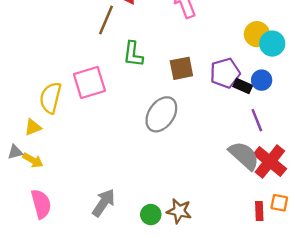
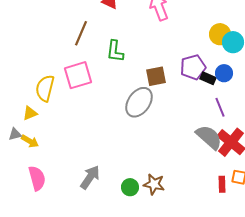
brown line: (106, 20) -> (81, 33), moved
brown square: (181, 68) -> (156, 76), moved

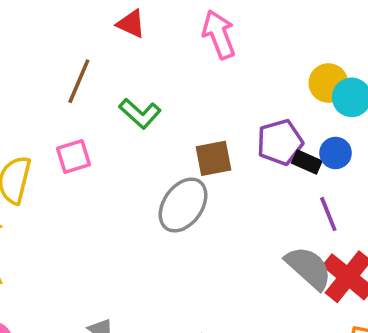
green L-shape: (115, 51) -> (140, 113), turned -55
pink square: (78, 75) -> (74, 157), size x0.7

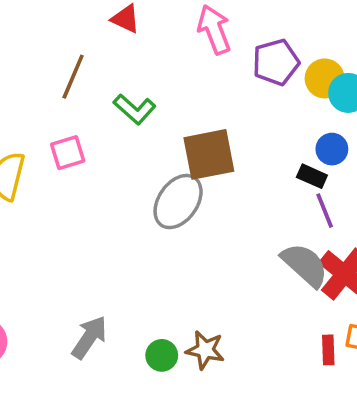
purple pentagon: (280, 142) -> (276, 62), moved
brown square: (214, 158) -> (209, 154), size x1.4
black rectangle: (307, 162) -> (312, 176), moved

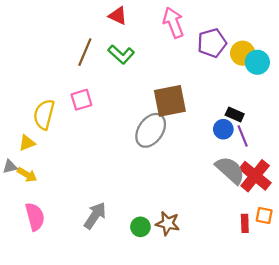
green L-shape: (135, 109) -> (121, 54), moved
blue circle: (332, 149) -> (223, 129), moved

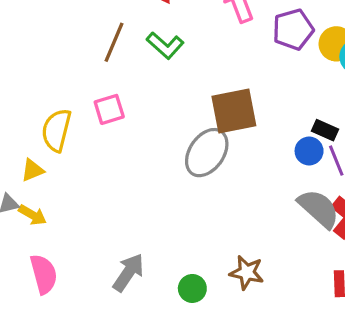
brown star: (168, 223) -> (247, 272), moved

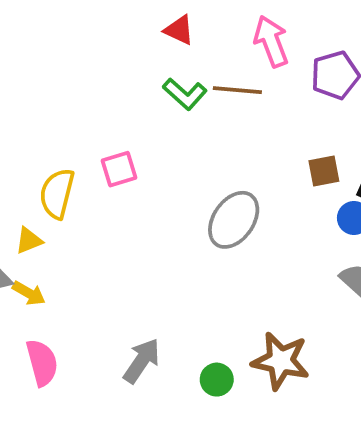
brown line: (114, 42) -> (237, 90), moved, turned 72
brown square: (234, 111) -> (324, 171), moved, size x0.6
brown star: (247, 272) -> (281, 361), size x1.4

